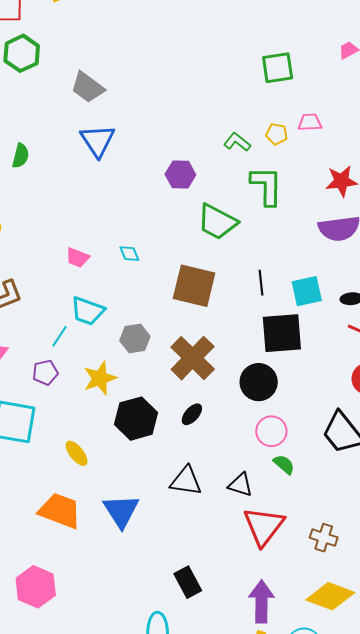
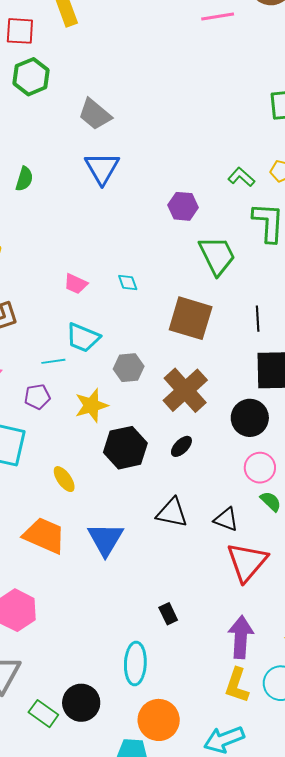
green trapezoid: (217, 222) -> (217, 256), turned -147
cyan line: (60, 336) -> (53, 361), turned 45
black rectangle: (188, 582) -> (168, 614), size x0.7

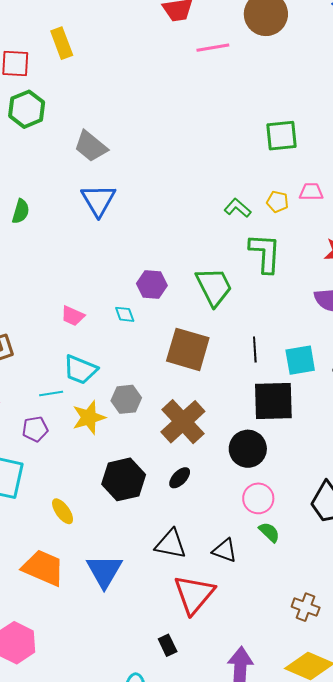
purple hexagon: (183, 206) -> (152, 285), moved
yellow star: (91, 405) -> (89, 417), moved
red triangle: (247, 562) -> (194, 594), moved

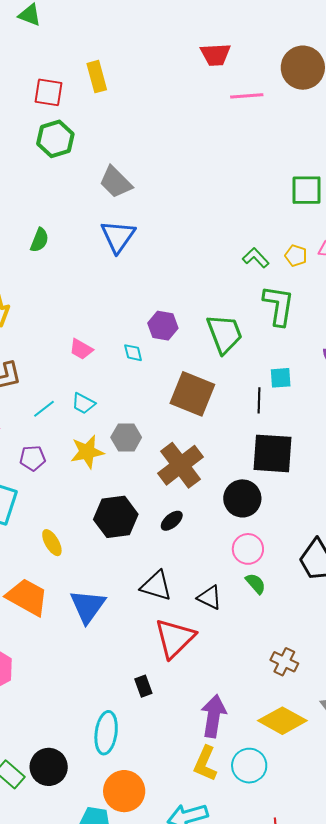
cyan square: (300, 360) -> (281, 378), moved, size x0.7
cyan trapezoid: (80, 370) -> (83, 403), size x0.7
cyan line: (51, 394) -> (44, 409), moved, turned -35

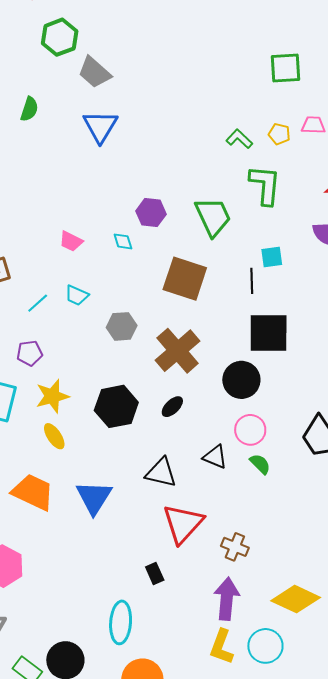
green hexagon: (55, 139) -> (60, 37), moved
green semicircle: (39, 240) -> (29, 109), moved
yellow star: (87, 452) -> (52, 396), moved
black triangle: (210, 597) -> (215, 457), moved
brown cross: (284, 662) -> (235, 547), moved

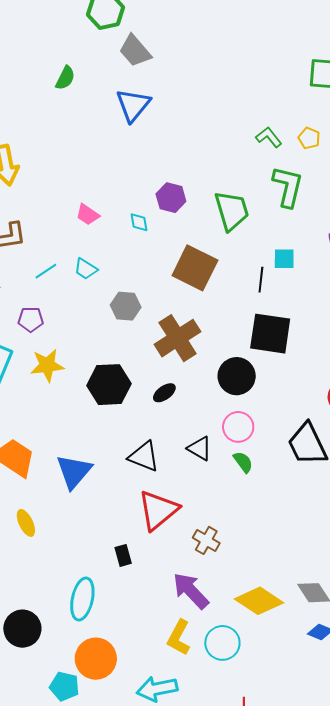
yellow ellipse: (54, 436) -> (26, 523), moved
purple arrow: (227, 599) -> (191, 591), turned -57

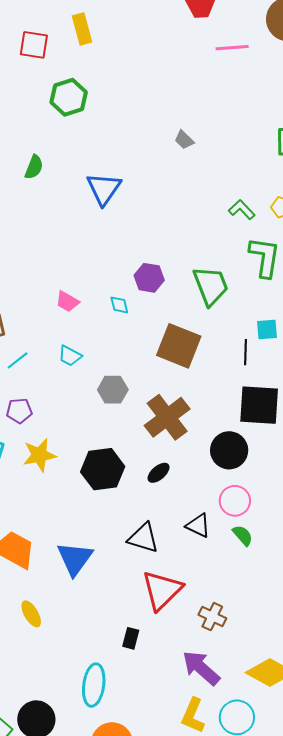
gray trapezoid: (135, 51) -> (184, 140), moved, size x0.6
cyan line: (46, 271) -> (17, 360), moved
black rectangle: (123, 555) -> (131, 638), turned 35

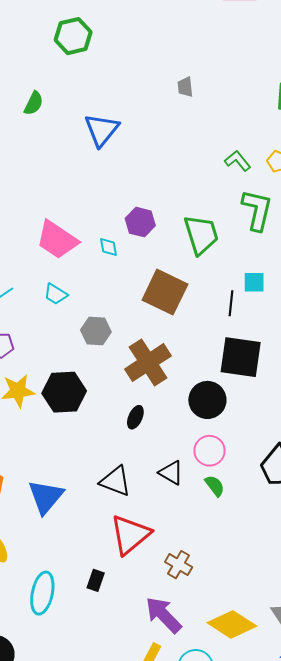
gray trapezoid: (184, 140) -> (185, 87), turned 35
pink trapezoid: (67, 302) -> (57, 240), size x1.8
black hexagon: (103, 469) -> (64, 392), moved
black ellipse: (159, 473) -> (135, 417), turned -30
cyan ellipse: (94, 685) -> (42, 593), moved

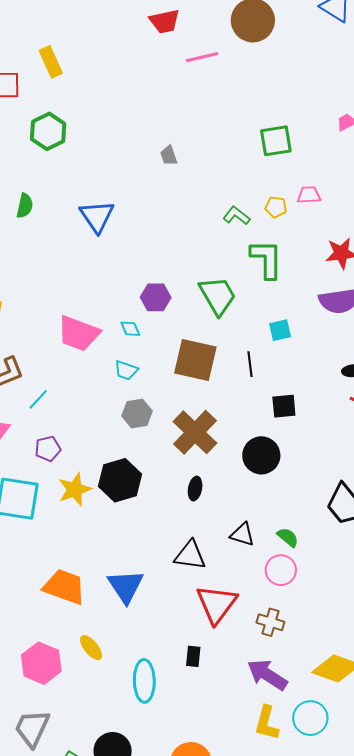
cyan trapezoid: (56, 294) -> (126, 370), moved
black line: (231, 303) -> (250, 364), moved
black square: (241, 357) -> (284, 406), size x0.6
pink circle: (210, 451) -> (281, 570), moved

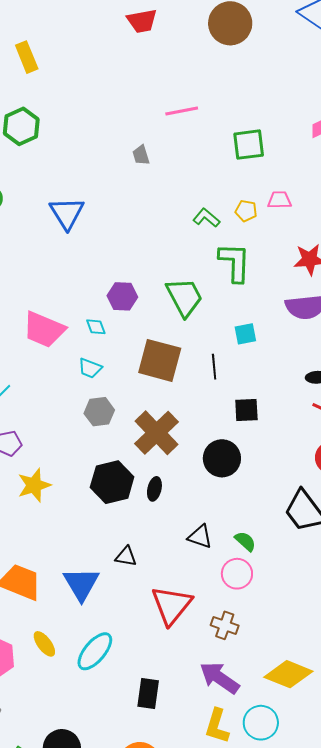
pink line: (202, 57) -> (182, 111), moved
black hexagon: (120, 480) -> (112, 482), moved
black triangle: (190, 555) -> (126, 557), moved, size x0.7
black rectangle: (193, 656) -> (148, 694), moved, size x1.4
cyan ellipse: (144, 681) -> (95, 651), moved, turned 39

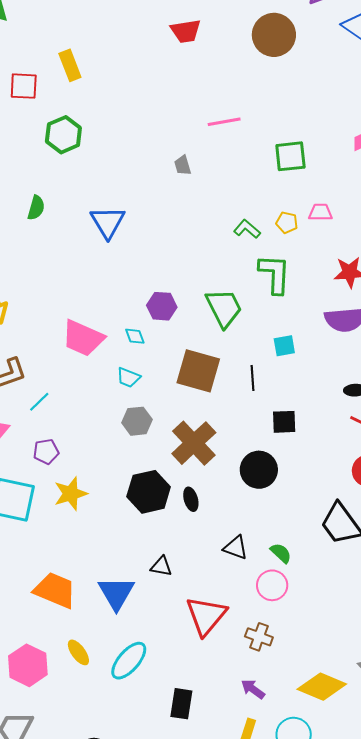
black ellipse: (154, 489) -> (191, 499), turned -30
purple arrow: (219, 678) -> (253, 689), size x0.6

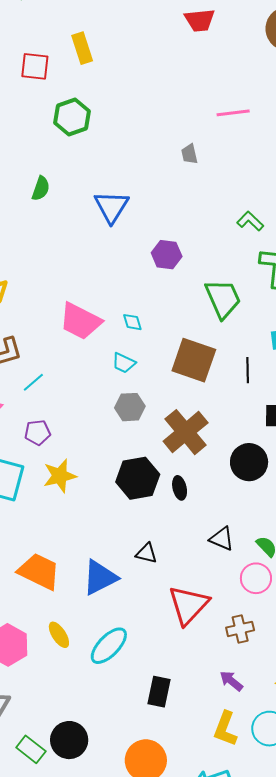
purple hexagon: (162, 306) -> (167, 255), moved
blue triangle: (116, 593) -> (100, 578), turned 30
brown cross: (259, 637) -> (240, 629), turned -36

